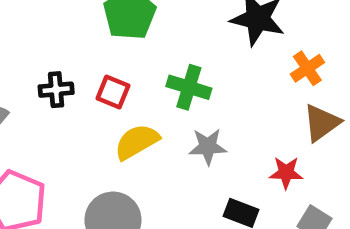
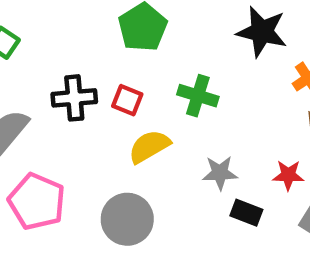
black cross: (56, 90) -> (74, 98), size x1.4
gray star: (208, 147) -> (220, 173), moved

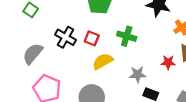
black cross: (74, 98) -> (66, 37), turned 35
red star: (288, 175) -> (168, 62), moved

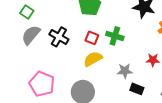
red square: (92, 38) -> (92, 38), moved
gray semicircle: (33, 54) -> (31, 35), moved

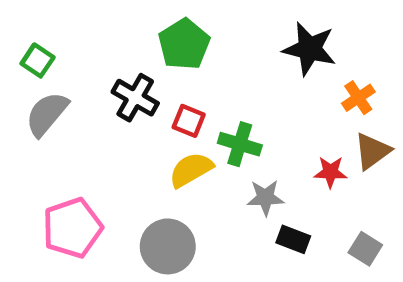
green cross: (115, 36) -> (240, 144), moved
black cross: (59, 37) -> (135, 98), moved
pink pentagon: (42, 84) -> (72, 228), turned 30

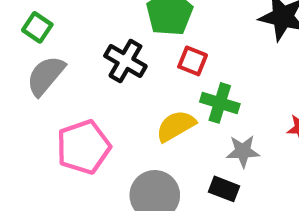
red square: (189, 121) -> (193, 61), moved
pink pentagon: (72, 228) -> (83, 147), moved
black rectangle: (293, 239) -> (224, 189), moved

